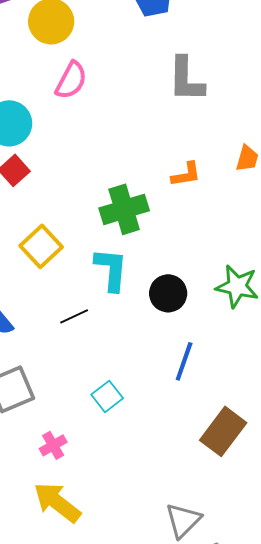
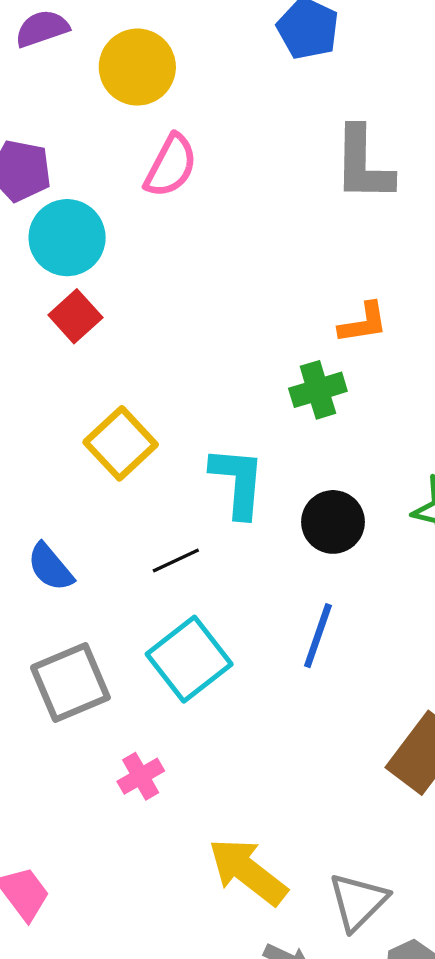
green cross: (124, 209) -> (318, 390), moved, size x0.7
blue line: (184, 361) -> (318, 636), moved
cyan square: (107, 396) -> (189, 659), moved, size x1.6
yellow arrow: (57, 502) -> (248, 872), moved

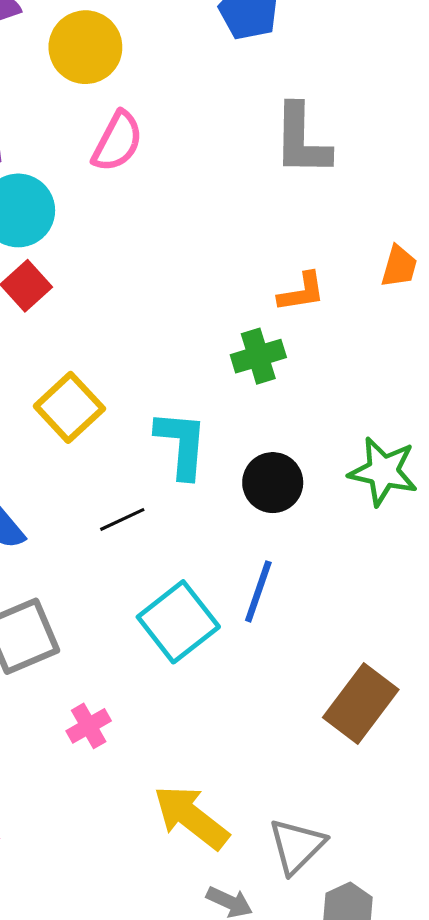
cyan square: (189, 659) -> (178, 622), moved

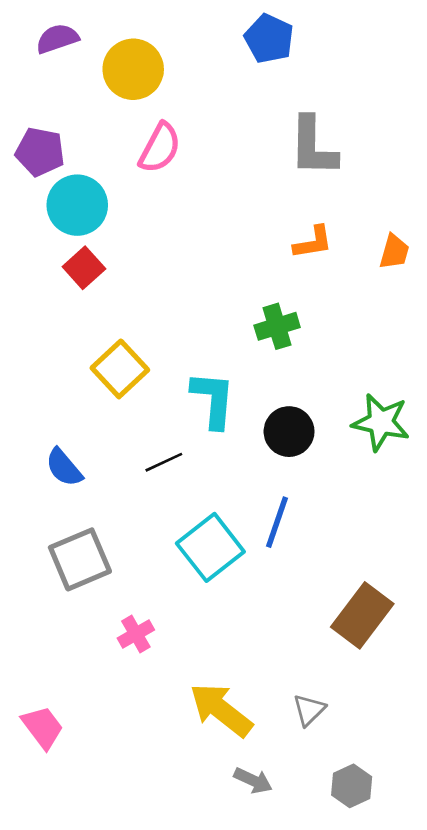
orange L-shape: (302, 292) -> (313, 242), moved
gray triangle: (297, 846) -> (309, 710), moved, size x0.7

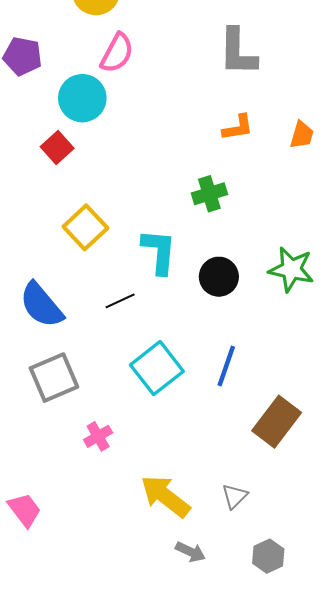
cyan circle: (77, 205) -> (82, 98), moved
blue semicircle: (64, 468) -> (41, 305), size x1.5
blue line: (277, 522) -> (226, 366), moved

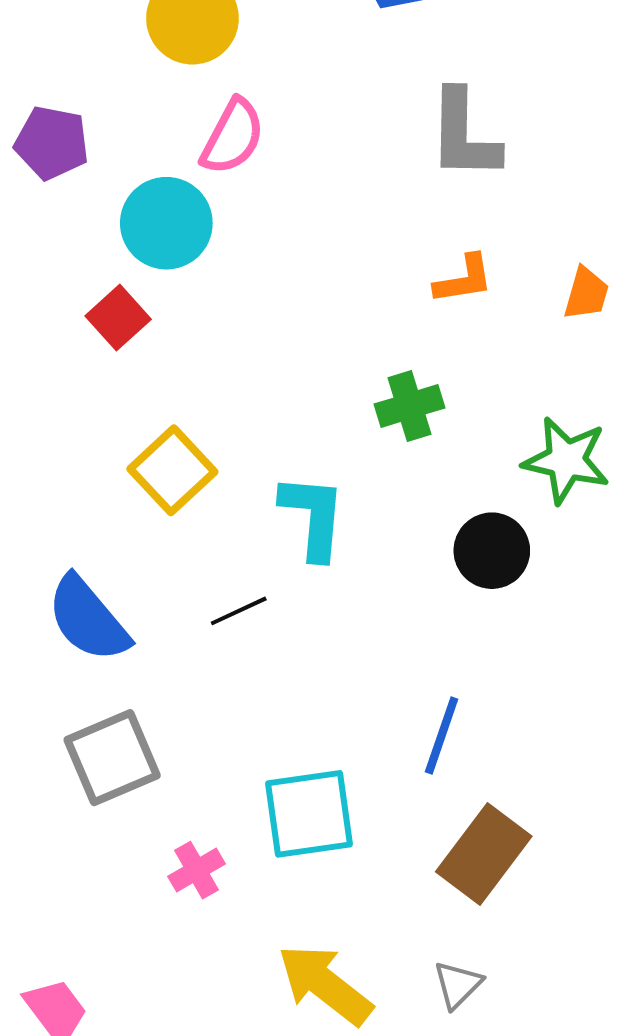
green star: (291, 269) -> (566, 460), moved
black circle: (219, 277) -> (492, 551), moved
cyan square: (157, 368) -> (309, 814), moved, turned 30
brown rectangle: (277, 422) -> (484, 854), moved

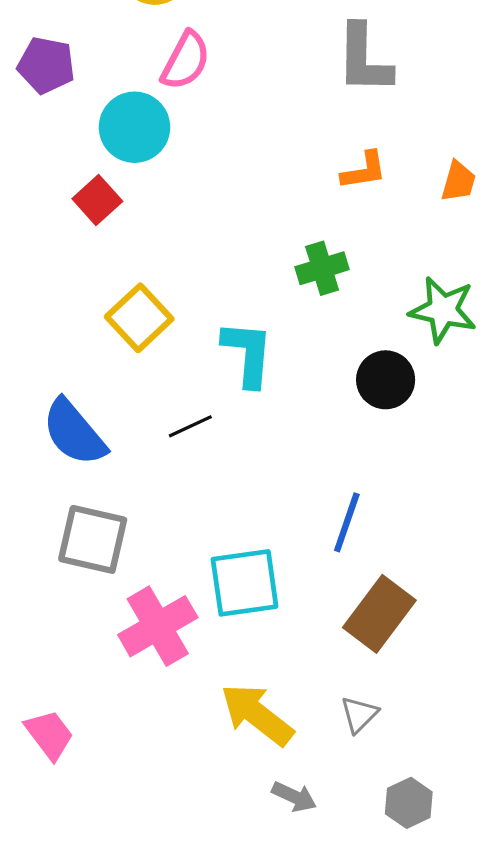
gray square: (112, 758) -> (93, 539), turned 36
pink cross: (196, 870) -> (158, 626), size x1.8

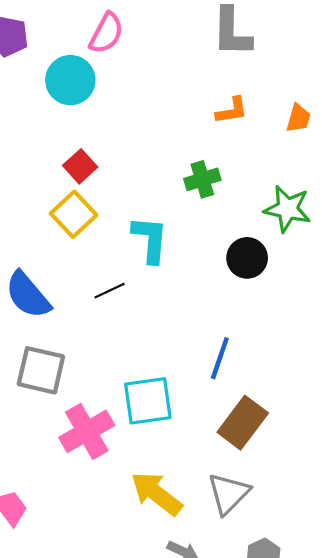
red square: (97, 200) -> (80, 166), moved
gray triangle: (359, 715) -> (229, 494), size x1.6

